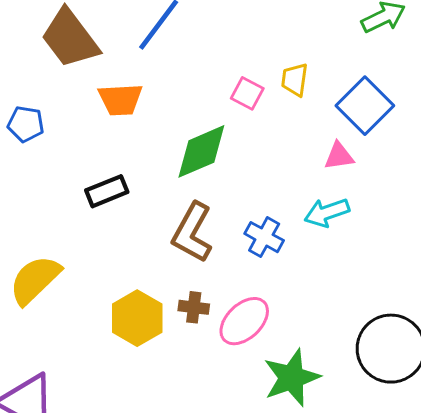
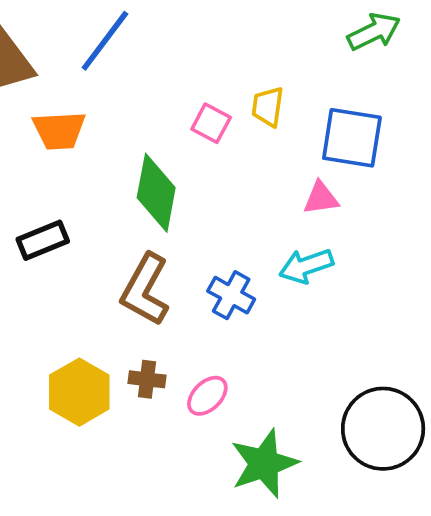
blue square: (365, 106) -> (352, 138), turned -36
green diamond: (201, 151) -> (156, 193), turned -56
pink ellipse: (244, 321) -> (207, 396), size x0.7

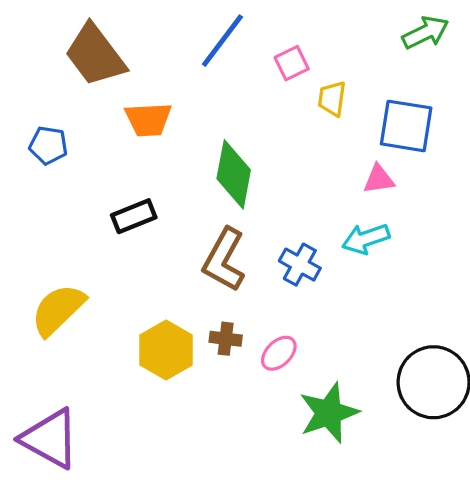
blue line: (105, 41) -> (222, 41), moved
pink square: (211, 123) -> (292, 63), moved, turned 36

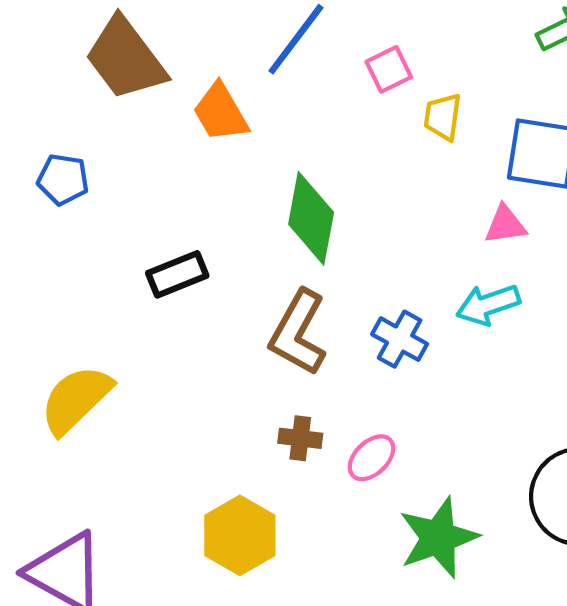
orange trapezoid: (148, 120) -> (220, 113), moved, turned 63
yellow hexagon: (166, 350) -> (240, 535), moved

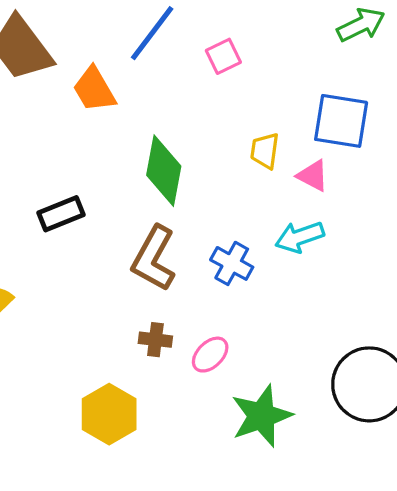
yellow trapezoid: (443, 117) -> (265, 151), moved
pink triangle: (505, 225) -> (313, 176), turned 36

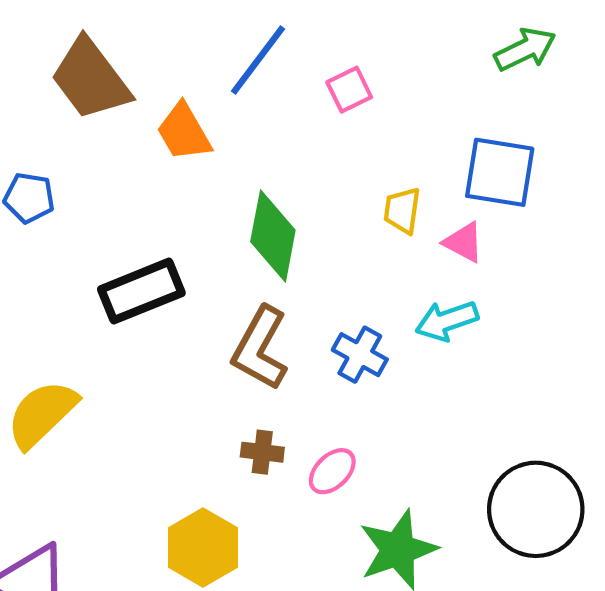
black rectangle: (61, 214) -> (141, 291), size x1.4

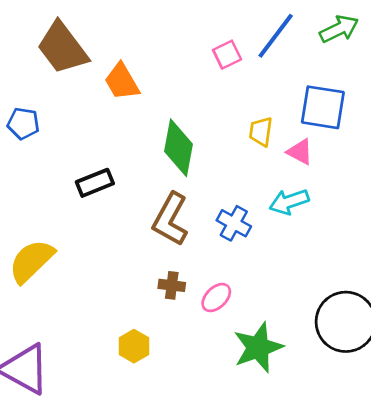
blue line: (258, 60) -> (276, 36), moved
black rectangle: (141, 291) -> (95, 183), size x0.7
yellow hexagon: (203, 548) -> (134, 346), size x0.7

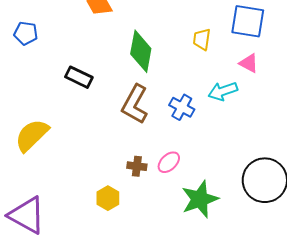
pink triangle: (300, 152) -> (249, 63), moved
black rectangle: (95, 183) -> (79, 77), turned 48
brown cross: (172, 285) -> (137, 166), moved

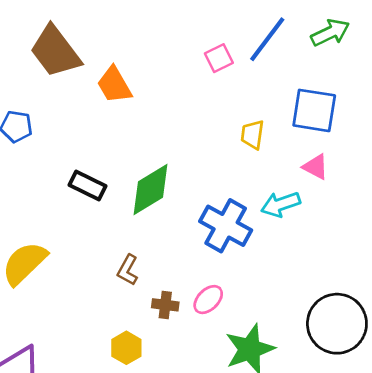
green diamond: (141, 51) -> (151, 190), moved, turned 48
brown L-shape: (135, 104) -> (128, 270), moved, size x0.6
blue cross: (182, 107) -> (226, 226), size x1.5

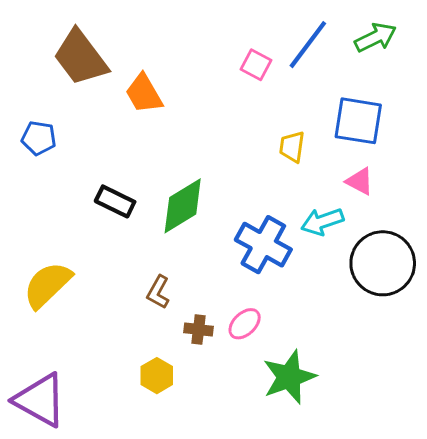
pink square: (219, 58) -> (256, 65), turned -36
black circle: (337, 324) -> (383, 263), moved

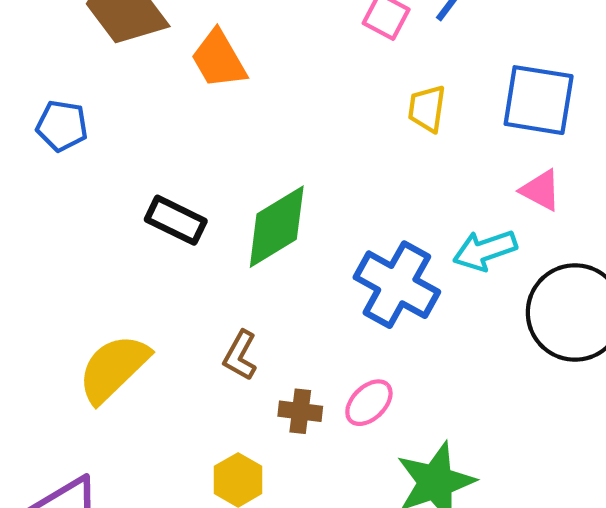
yellow trapezoid: (292, 147) -> (427, 109), moved
yellow semicircle: (47, 285) -> (114, 368), moved

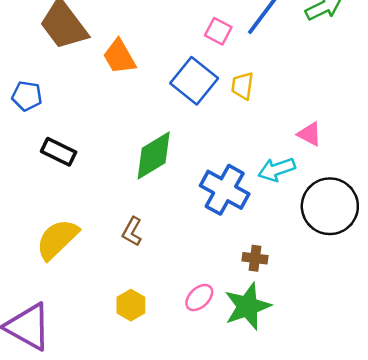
blue square: (539, 100) -> (194, 81), moved, turned 30
black rectangle: (176, 220) -> (59, 152), moved
pink ellipse: (369, 403) -> (199, 298), moved
brown cross: (300, 411) -> (255, 258), moved

